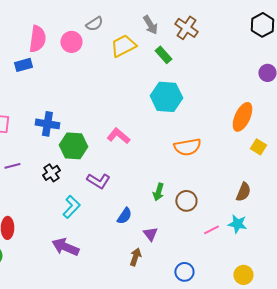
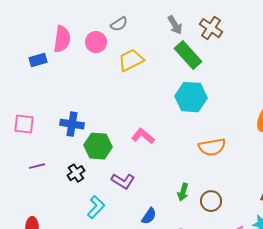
yellow trapezoid: (123, 46) -> (131, 60), moved
green rectangle: (163, 55) -> (188, 55), size x1.6
blue rectangle: (23, 65) -> (38, 60), moved

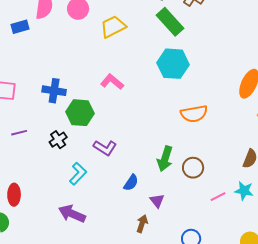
pink L-shape: (143, 136) -> (112, 82), moved
green arrow: (183, 192) -> (165, 159), size x1.4

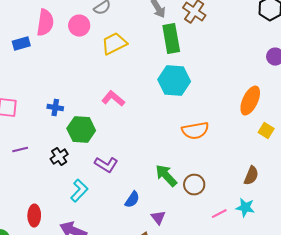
green rectangle: (170, 22) -> (171, 39), turned 32
blue cross: (54, 91) -> (55, 108), size x0.7
green arrow: (165, 159) -> (166, 176), turned 120
red ellipse: (14, 195) -> (34, 216), moved

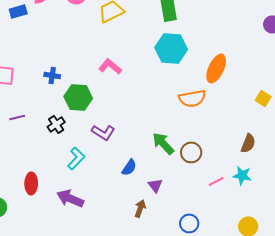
orange ellipse: (250, 101) -> (216, 68), moved

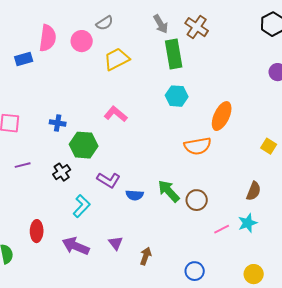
cyan hexagon: (171, 48) -> (177, 96), size x0.7
blue semicircle: (129, 167) -> (135, 195), moved, turned 60
cyan star: (242, 175) -> (248, 223), turned -30
purple triangle: (155, 185) -> (116, 243), moved

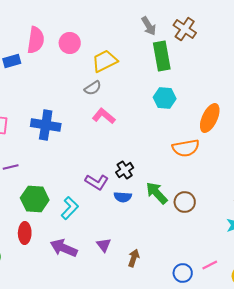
gray semicircle: (105, 23) -> (93, 88), moved
blue cross: (58, 123) -> (46, 125), size x1.8
green hexagon: (84, 145) -> (35, 199), moved
black cross: (62, 172) -> (125, 170), moved
pink line: (222, 229) -> (210, 265), moved

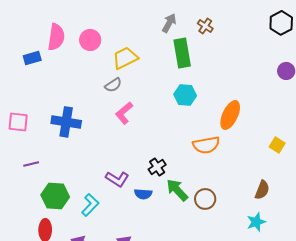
gray arrow: (149, 26) -> (169, 23), turned -120
brown cross: (185, 29) -> (205, 26), size x0.7
pink L-shape: (104, 116) -> (124, 113), turned -80
black cross: (125, 170) -> (157, 167), moved

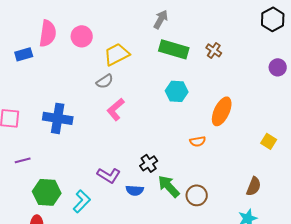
brown cross: (205, 26) -> (214, 50), moved
green rectangle: (182, 53) -> (174, 49), turned -64
orange semicircle: (206, 145) -> (198, 141), size x0.6

